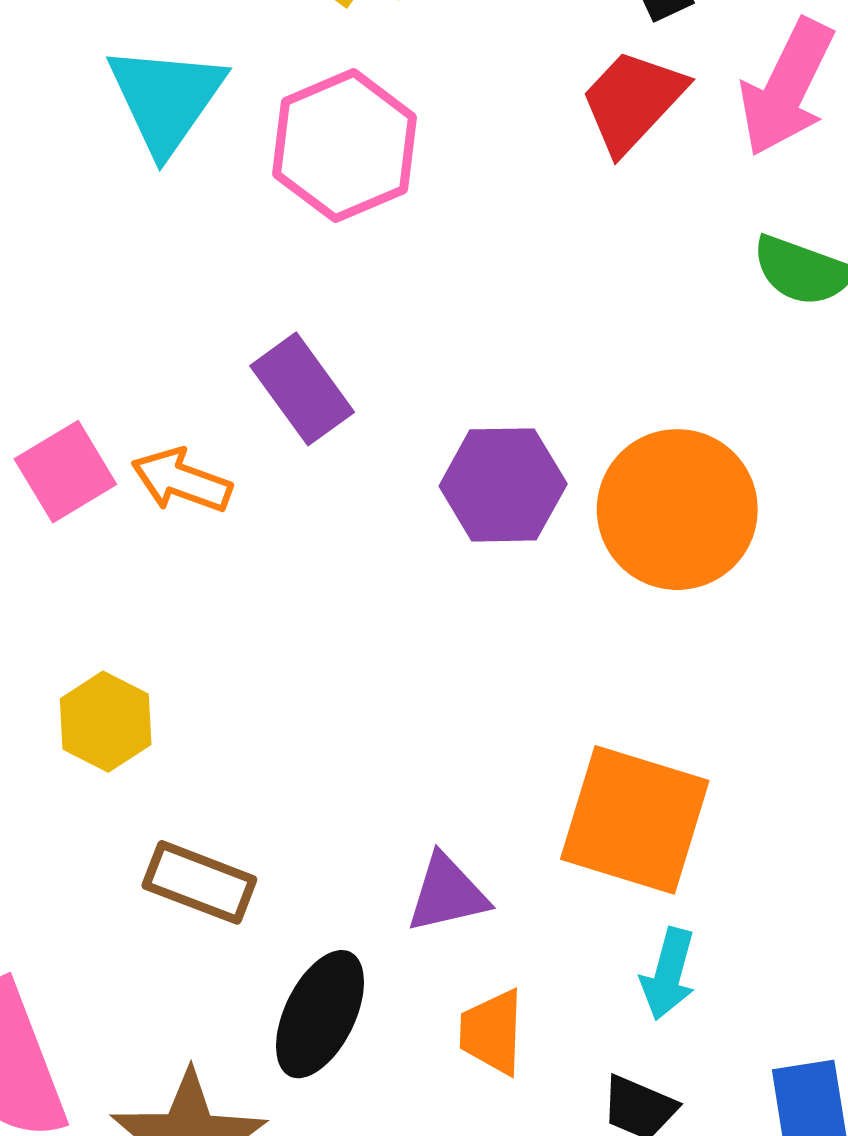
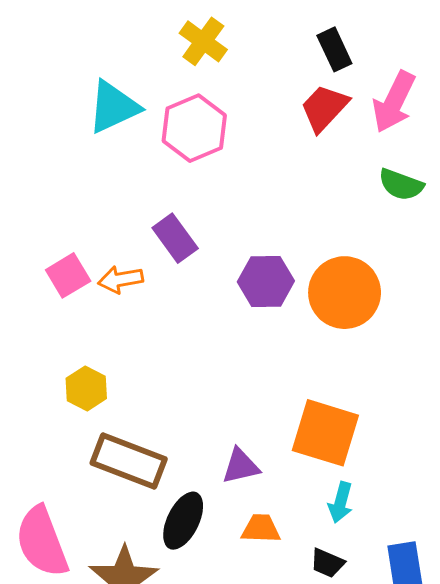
cyan triangle: (166, 99) -> (114, 107), turned 30
orange arrow: (182, 481) -> (121, 279), turned -30
brown rectangle: (199, 882) -> (129, 461), size x1.5
orange trapezoid: (492, 1032) -> (261, 529), turned 90

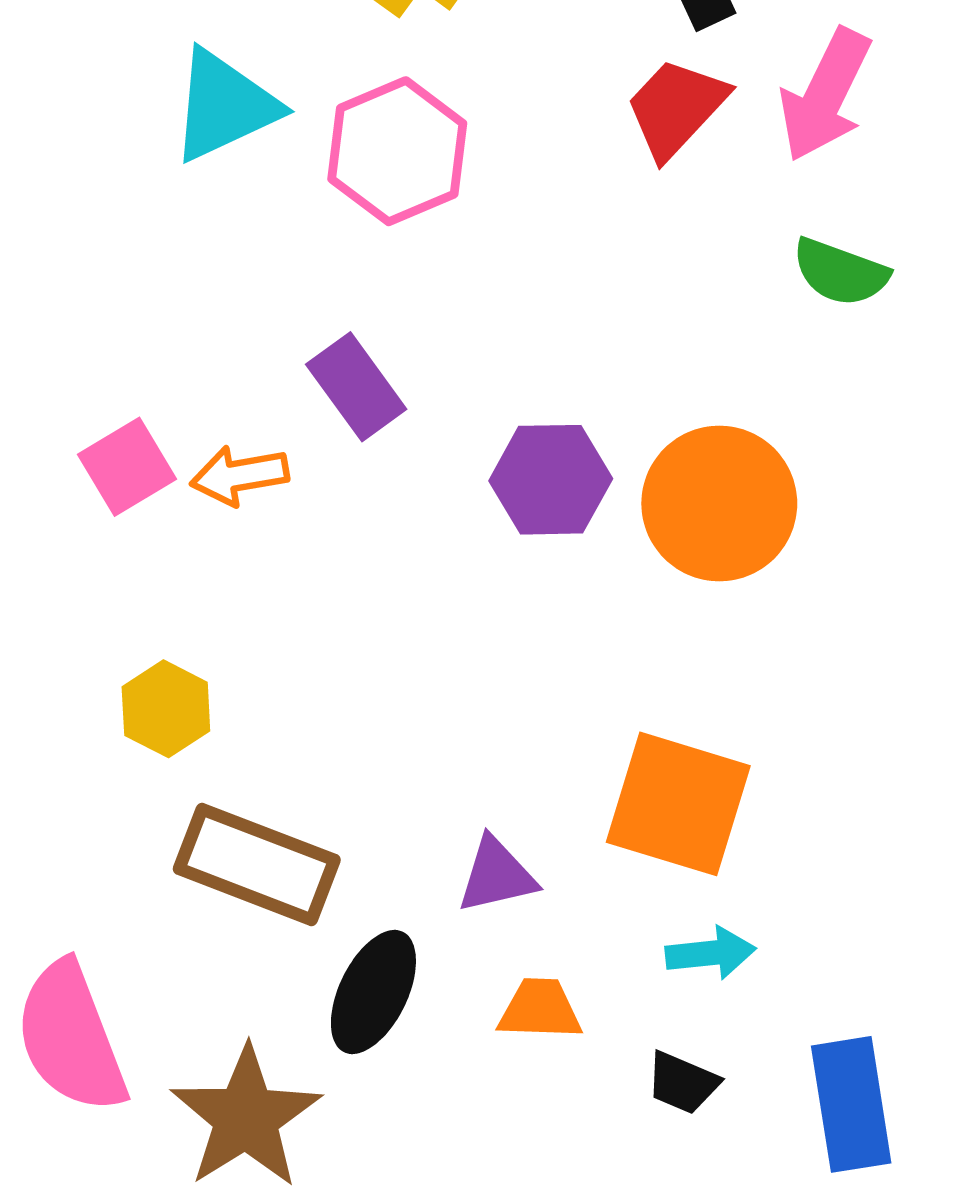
cyan arrow: (341, 502) -> (711, 953), turned -111

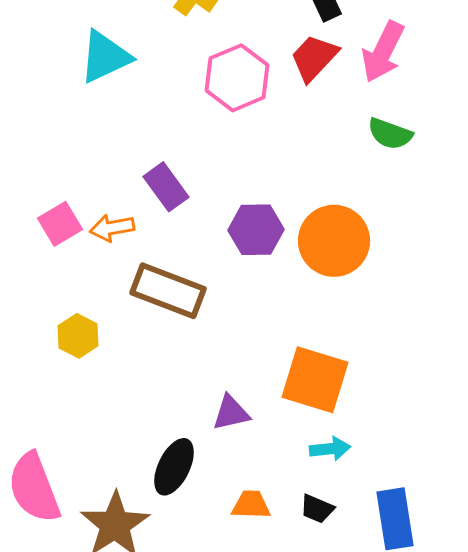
pink hexagon: (397, 151) -> (237, 78), moved
brown rectangle: (257, 864) -> (168, 291), moved
orange trapezoid: (540, 1009) -> (251, 505), moved

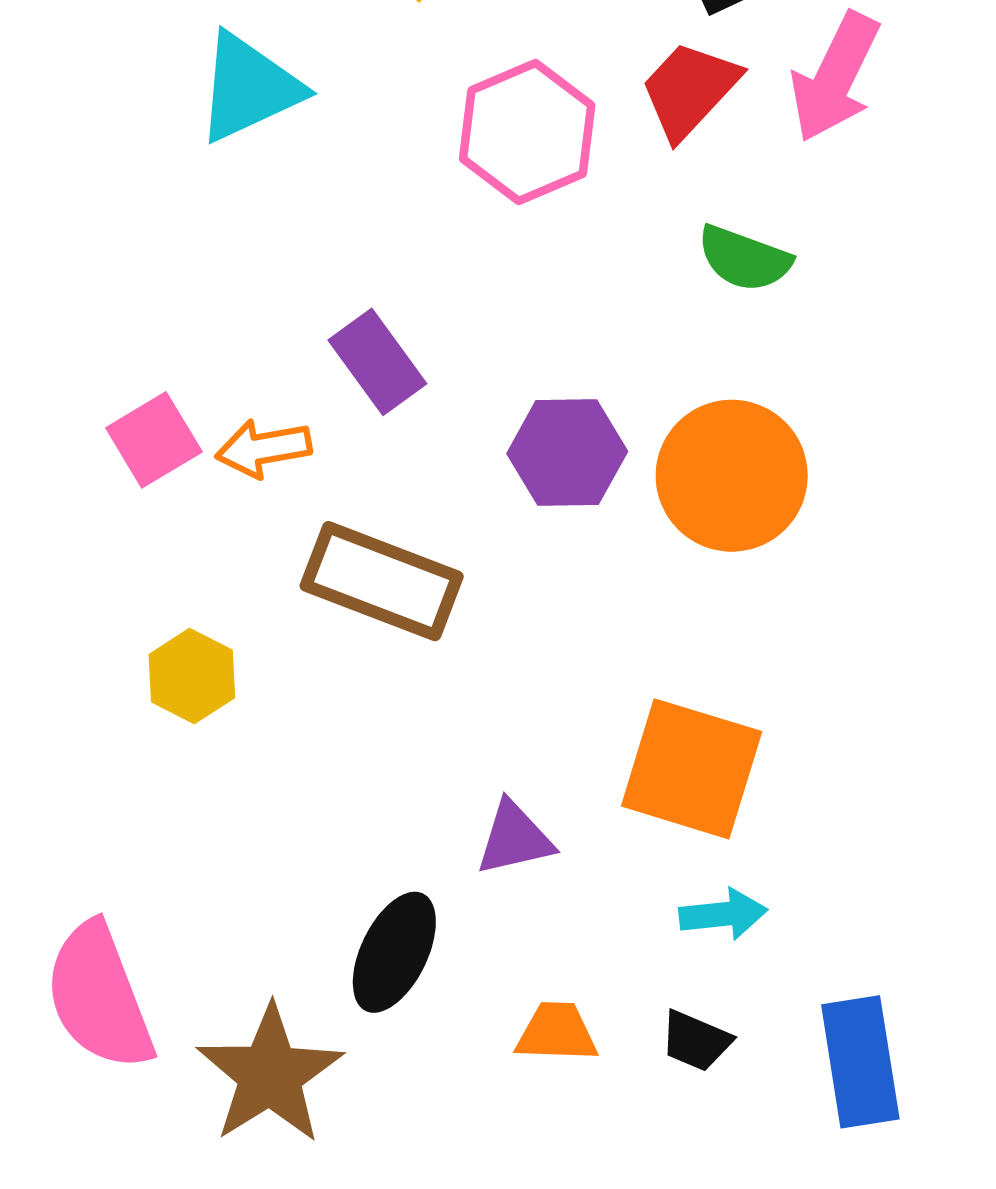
green semicircle: (390, 134) -> (744, 259), moved

